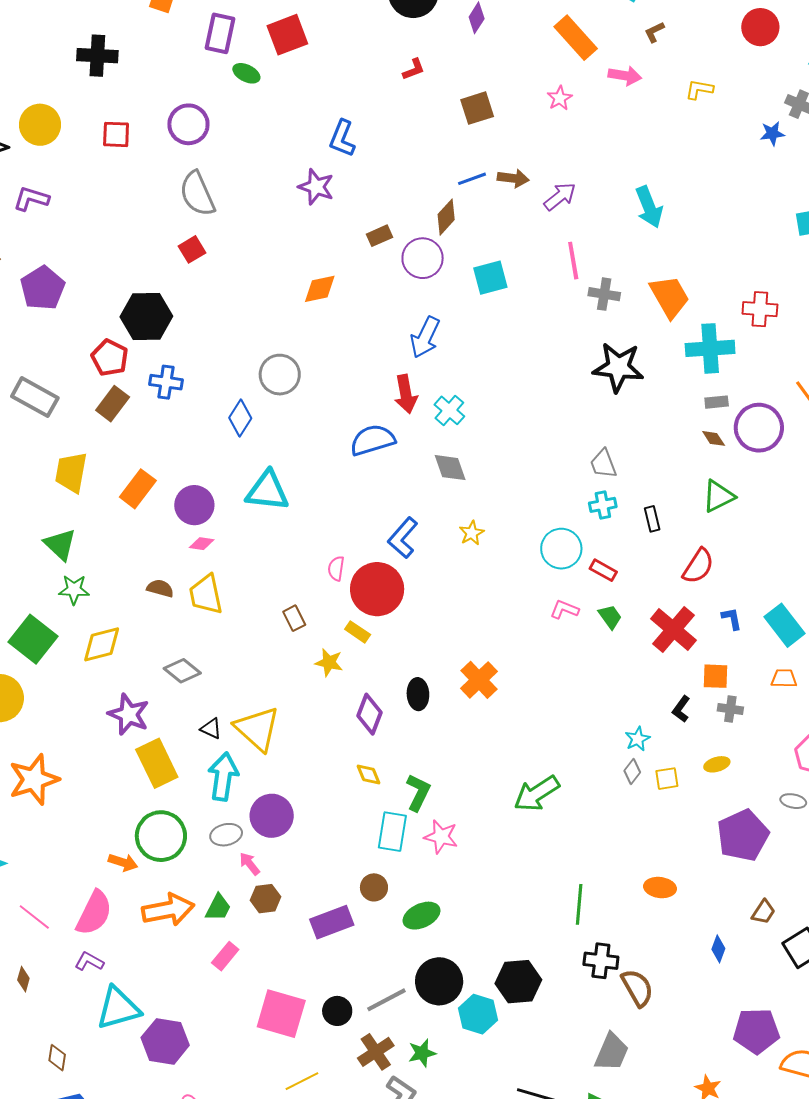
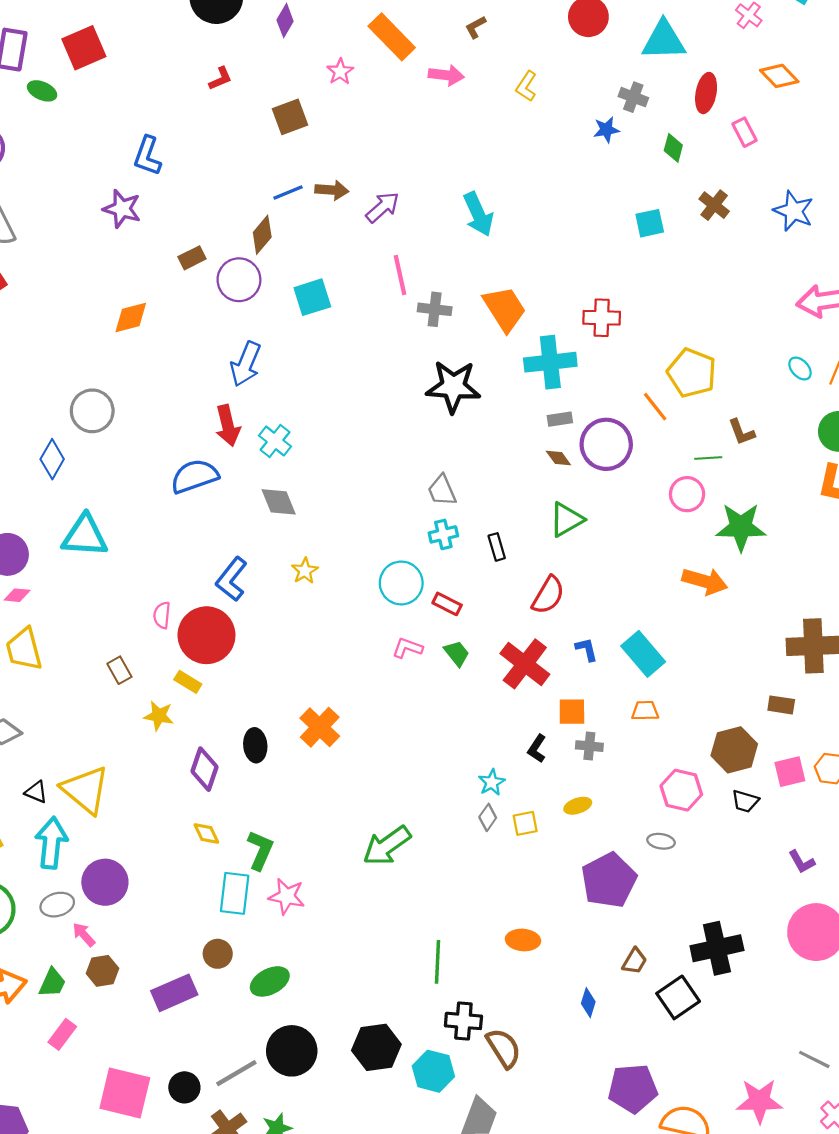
yellow L-shape: (699, 89) -> (526, 86), turned -64
pink star: (560, 98) -> (340, 72), moved
cyan hexagon: (478, 1014) -> (433, 1071), moved

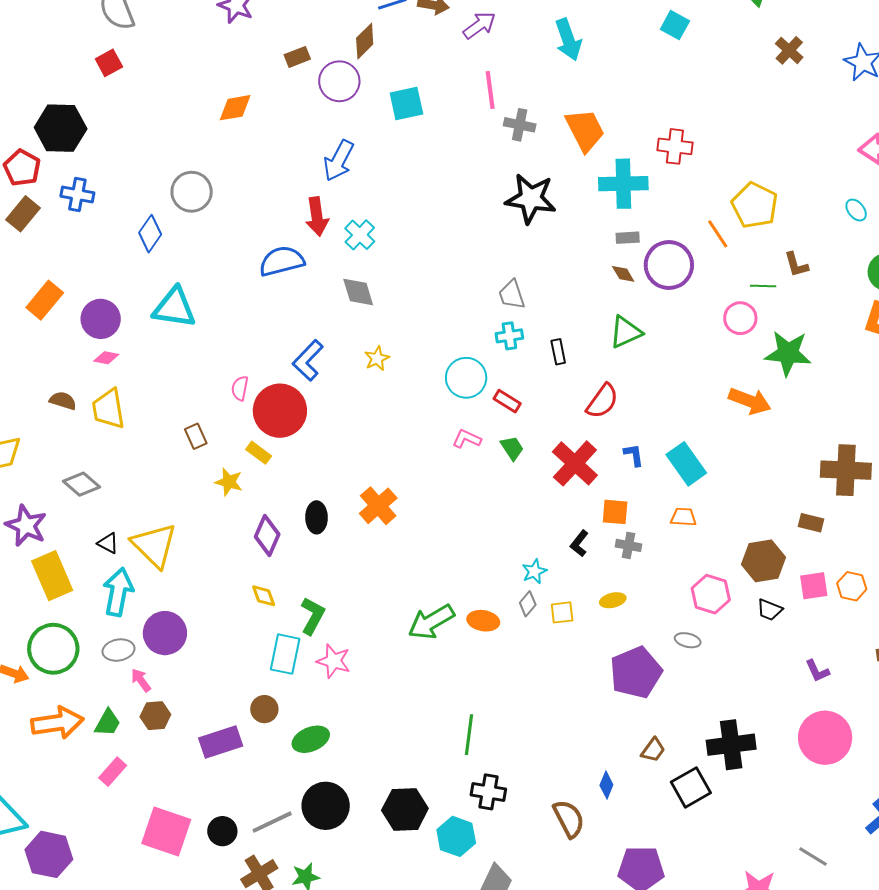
cyan square: (650, 223) -> (675, 25), moved, turned 36
orange ellipse: (523, 940) -> (483, 621), moved
brown semicircle: (504, 1048) -> (569, 819), moved

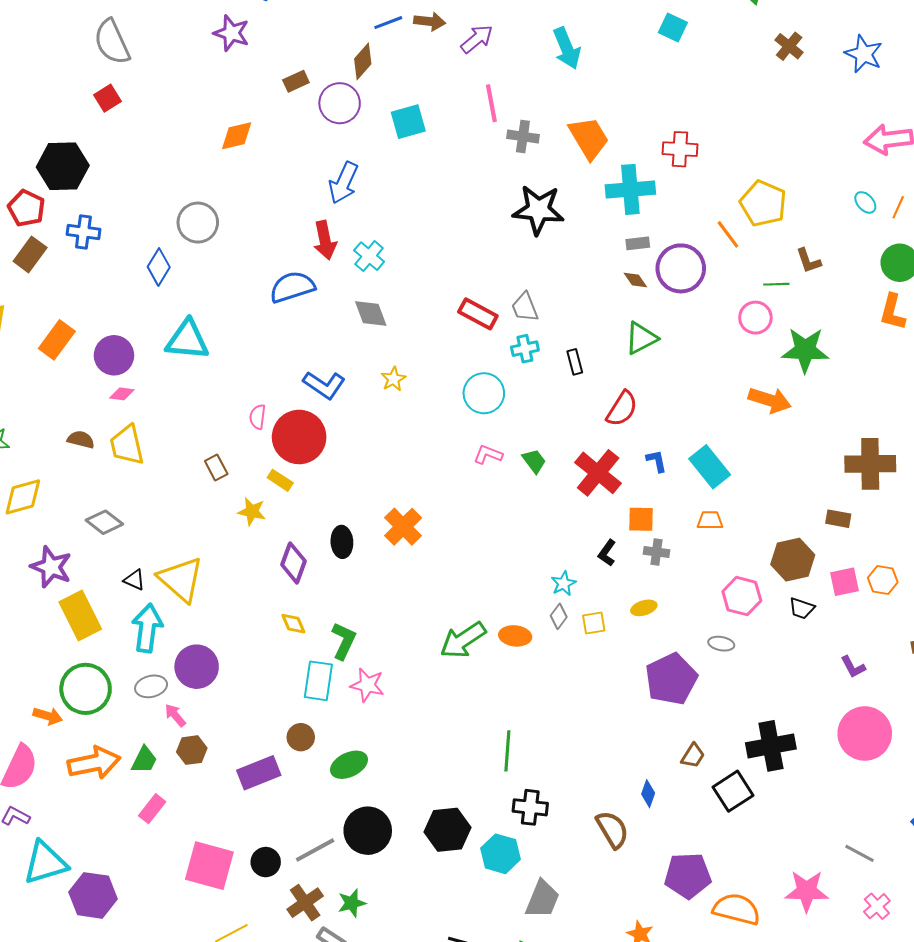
blue L-shape: (308, 360) -> (324, 385), turned -96
red rectangle: (507, 401) -> (478, 314), moved, size x1.4

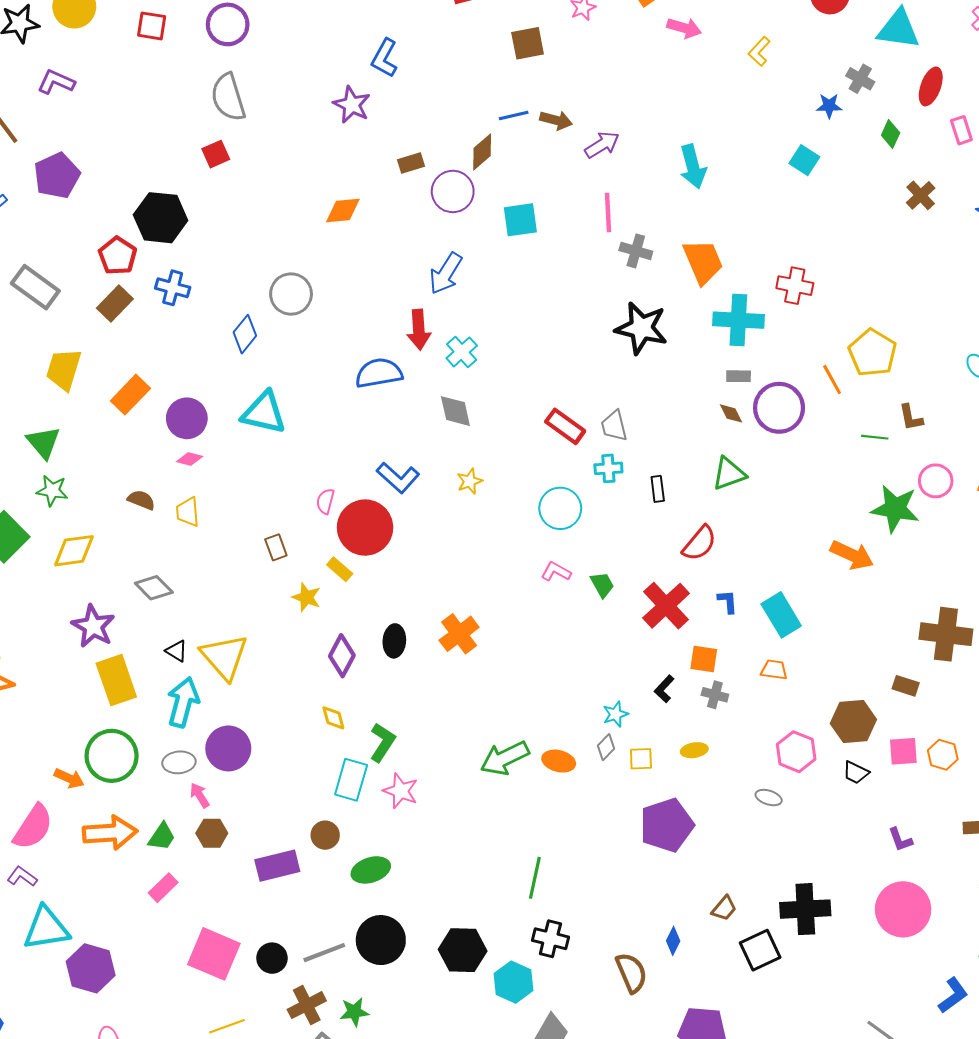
pink circle: (755, 318) -> (936, 481), moved
yellow trapezoid: (127, 445) -> (188, 512), size x0.7
purple pentagon: (671, 679) -> (667, 825), moved

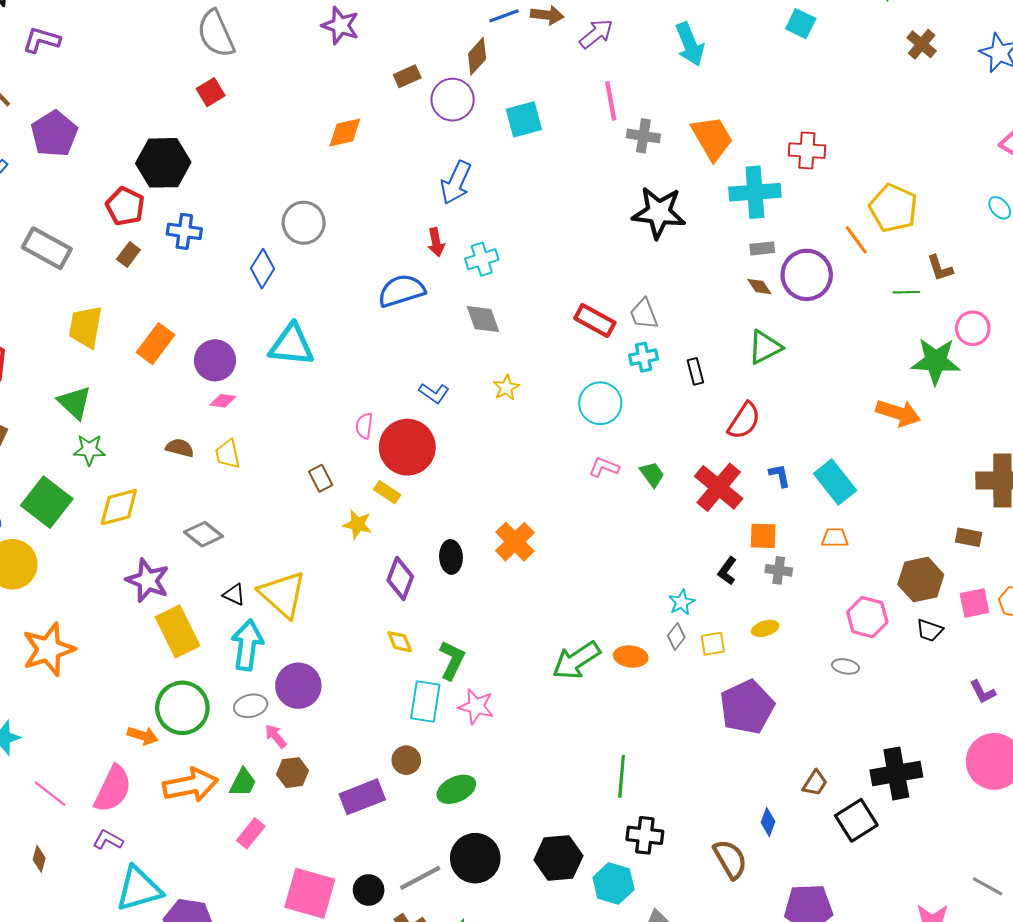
brown rectangle: (115, 303) -> (128, 254), size x0.7
red arrow: (419, 330) -> (436, 242), size x0.7
cyan cross: (462, 352) -> (482, 259), turned 32
blue L-shape: (398, 478) -> (434, 393), size x0.7

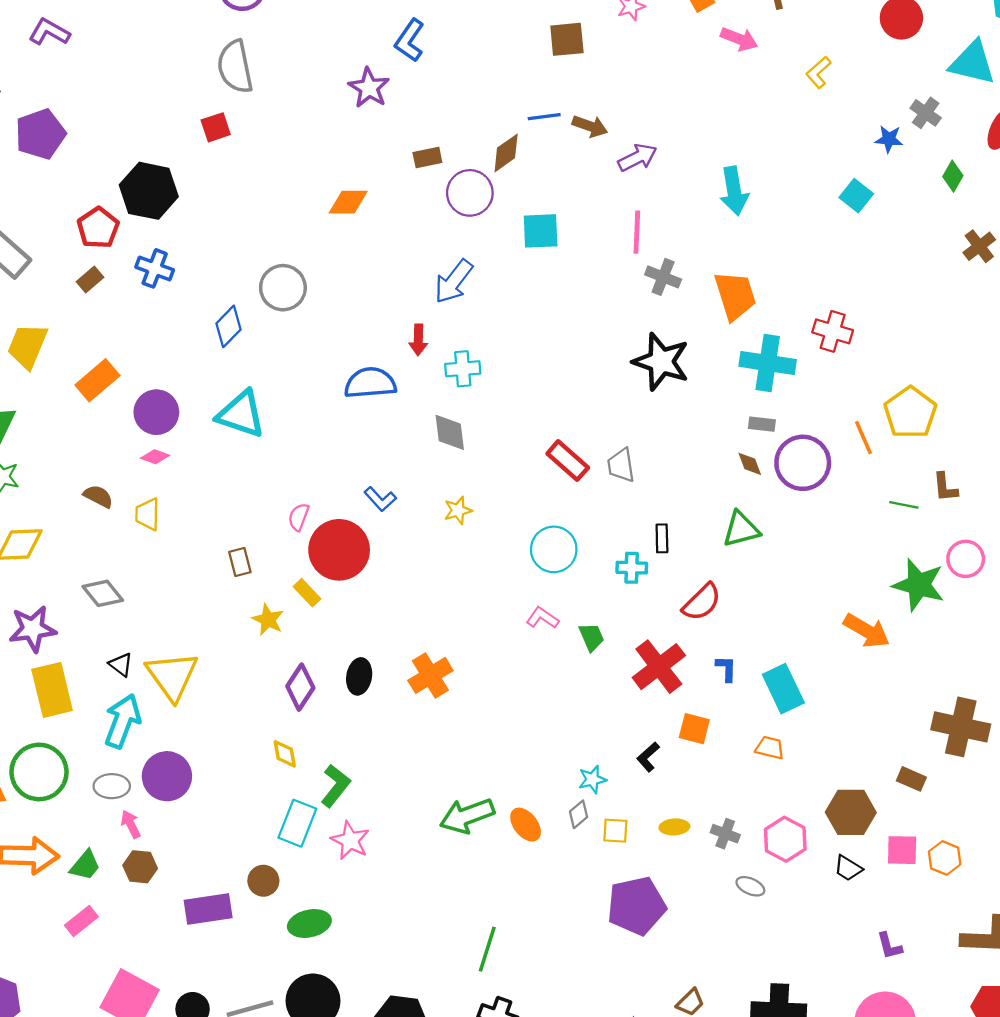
cyan cross: (644, 357) -> (632, 568), moved
gray cross: (779, 570) -> (725, 834), moved
purple star: (148, 580) -> (33, 629), turned 30
orange ellipse: (631, 656) -> (526, 825), turned 32

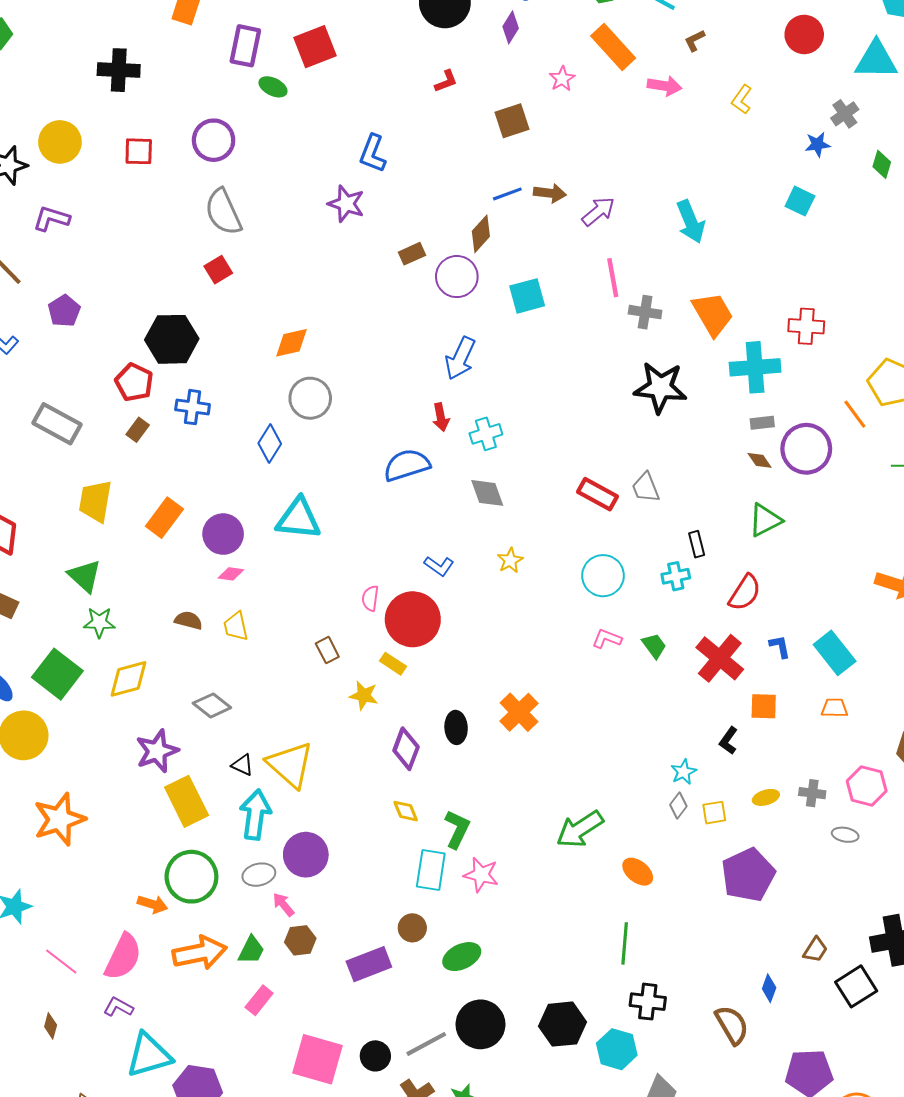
gray cross: (926, 113) -> (845, 114), turned 32
purple pentagon: (40, 134) -> (64, 311), size x0.7
orange diamond: (348, 202) -> (292, 343), moved
orange ellipse: (526, 825) -> (638, 872), moved

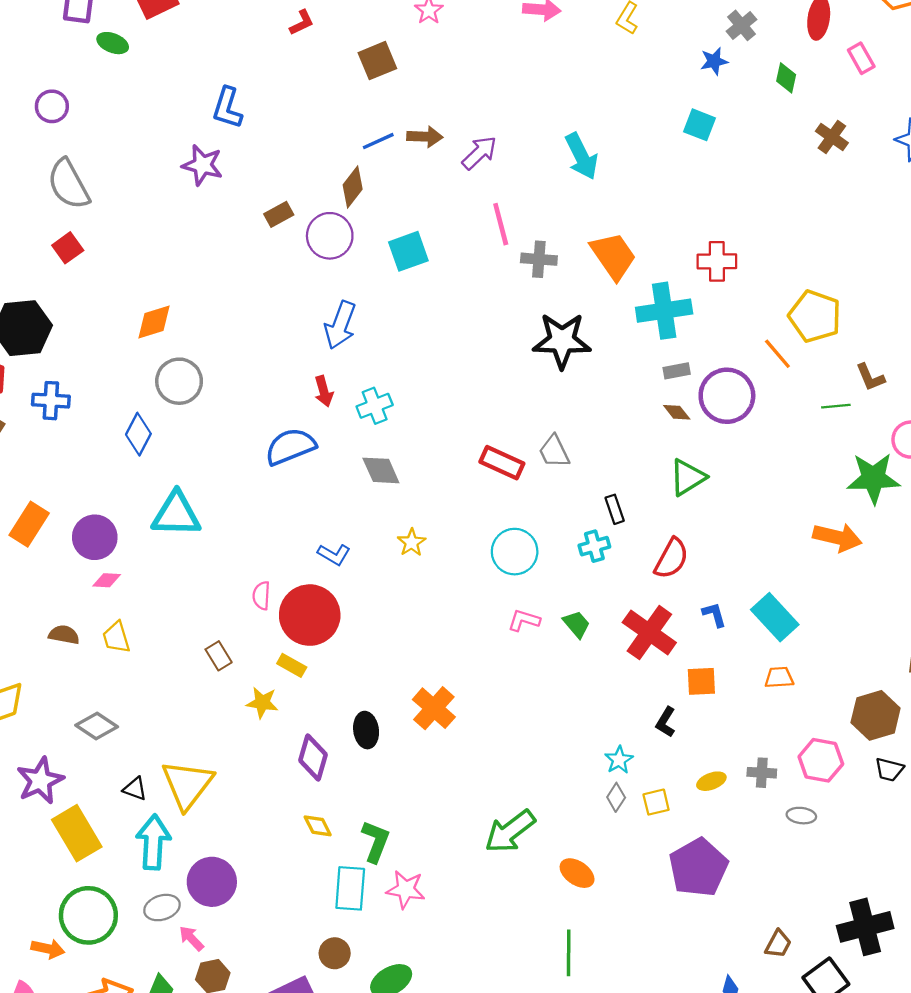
purple circle: (214, 140) -> (52, 106), size x0.7
yellow triangle: (290, 765) -> (187, 784), turned 30

